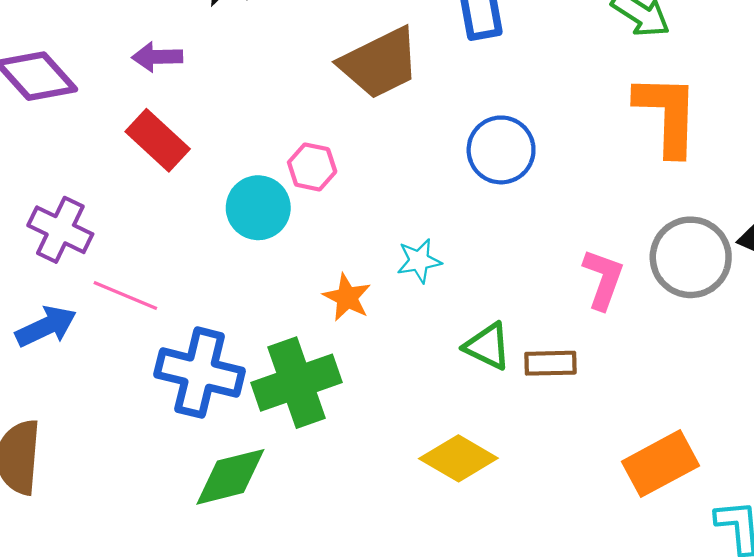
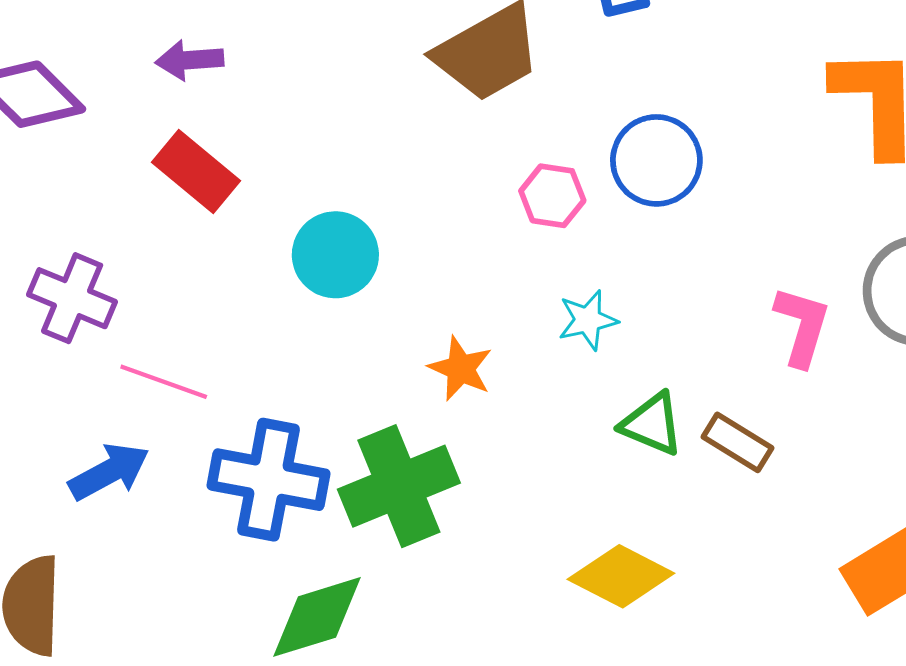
pink hexagon: (312, 167) -> (552, 196), moved
cyan star: (419, 261) -> (588, 320), moved
blue arrow: (46, 326) -> (109, 472), moved
brown rectangle: (550, 363) -> (738, 442), turned 36

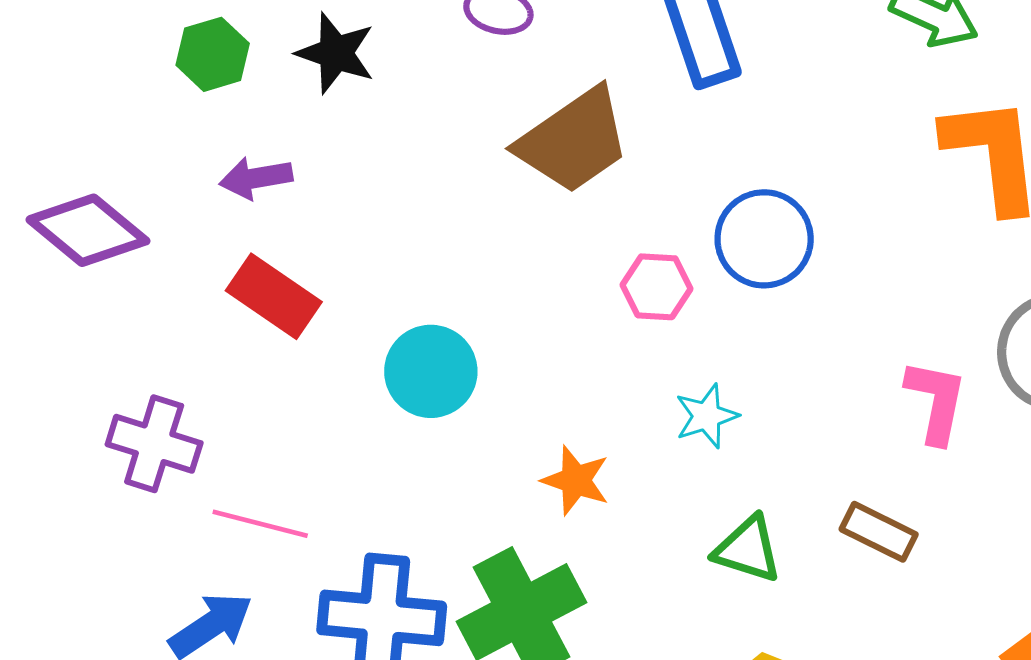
green triangle: (652, 424) -> (748, 549), moved

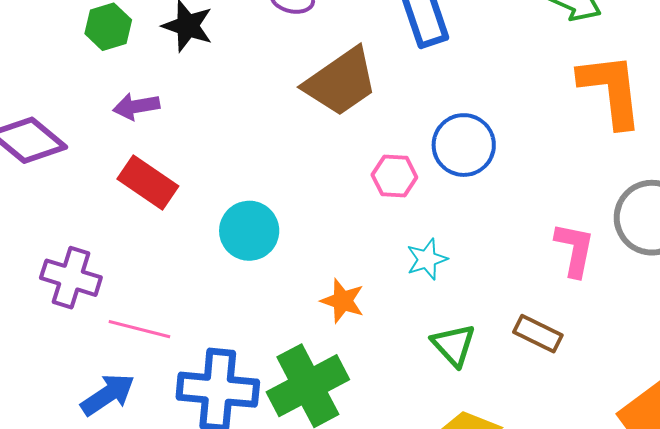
green triangle: (748, 549) -> (454, 345), turned 30

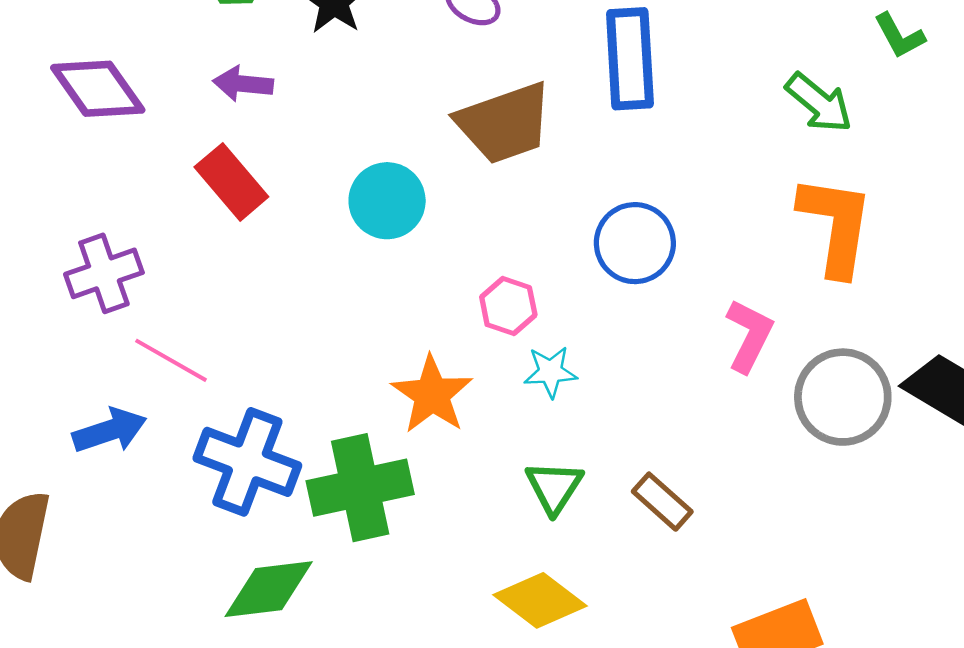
pink hexagon: (394, 176) -> (508, 306), moved
cyan circle: (249, 231) -> (387, 201), moved
pink L-shape: (575, 250) -> (749, 336), moved
purple cross: (71, 278) -> (104, 273), turned 38
orange star: (343, 301) -> (432, 395), size x1.4

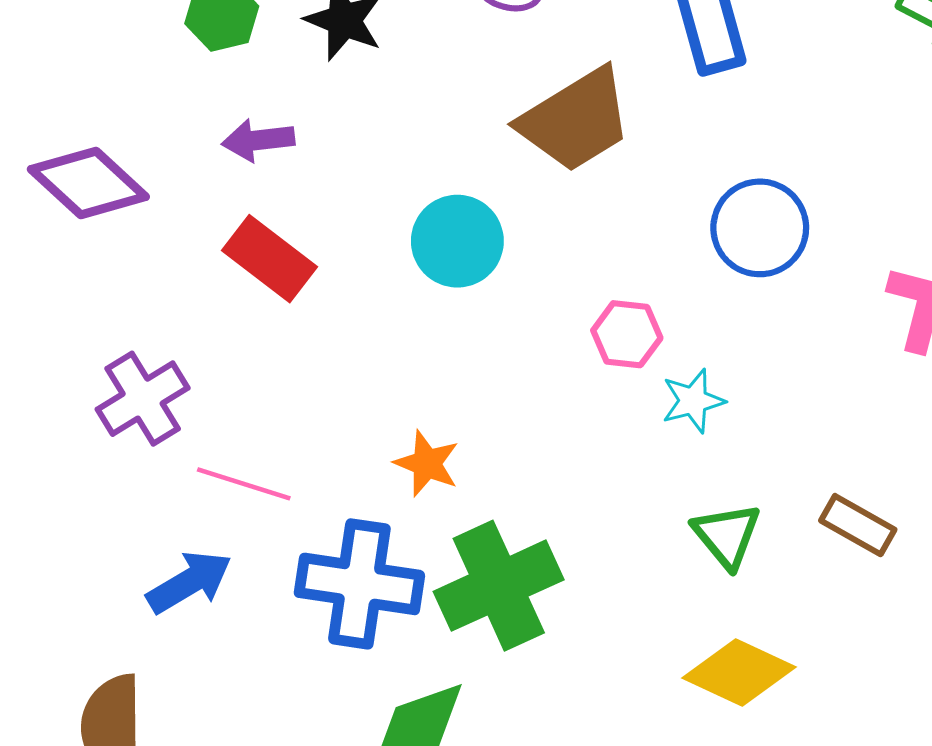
orange star: (432, 395) -> (427, 464), moved, size x0.7

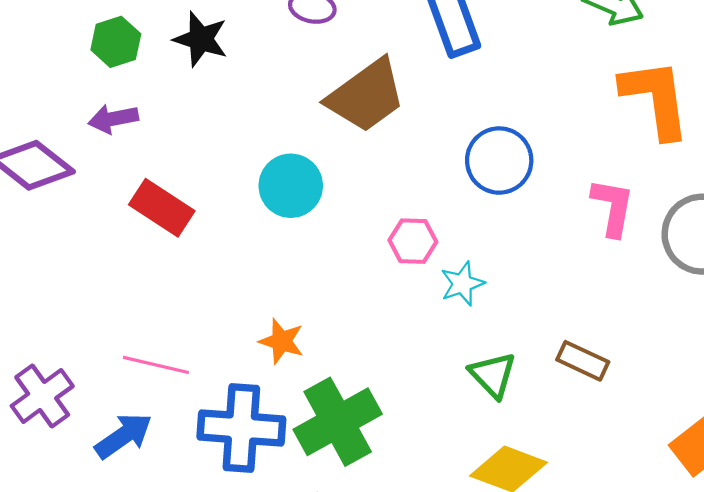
purple arrow: (258, 140) -> (113, 119), moved
purple cross: (143, 399) -> (42, 396), moved

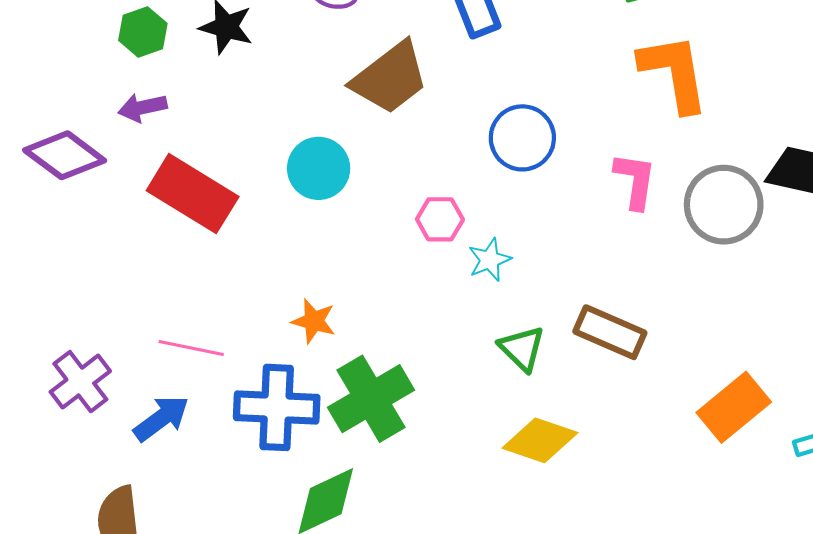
red rectangle: (162, 208) -> (193, 194), size x1.4
brown rectangle: (583, 361) -> (610, 332), size x1.4

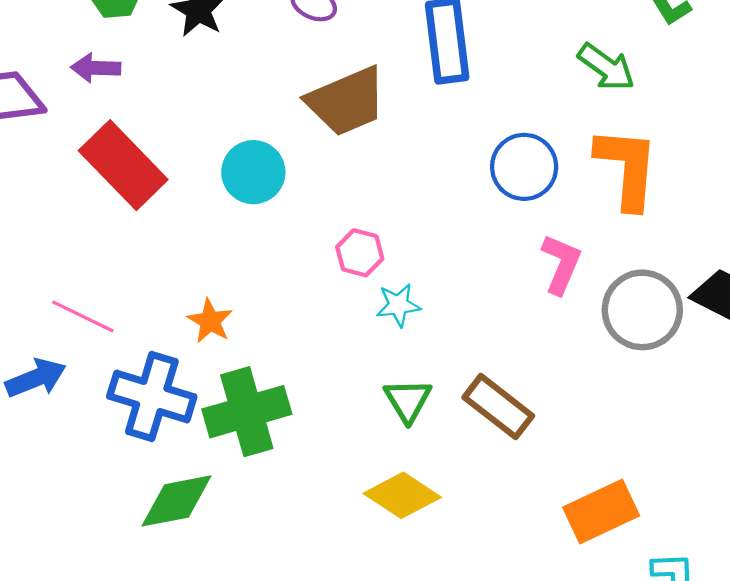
blue circle: (522, 138) -> (524, 167), moved

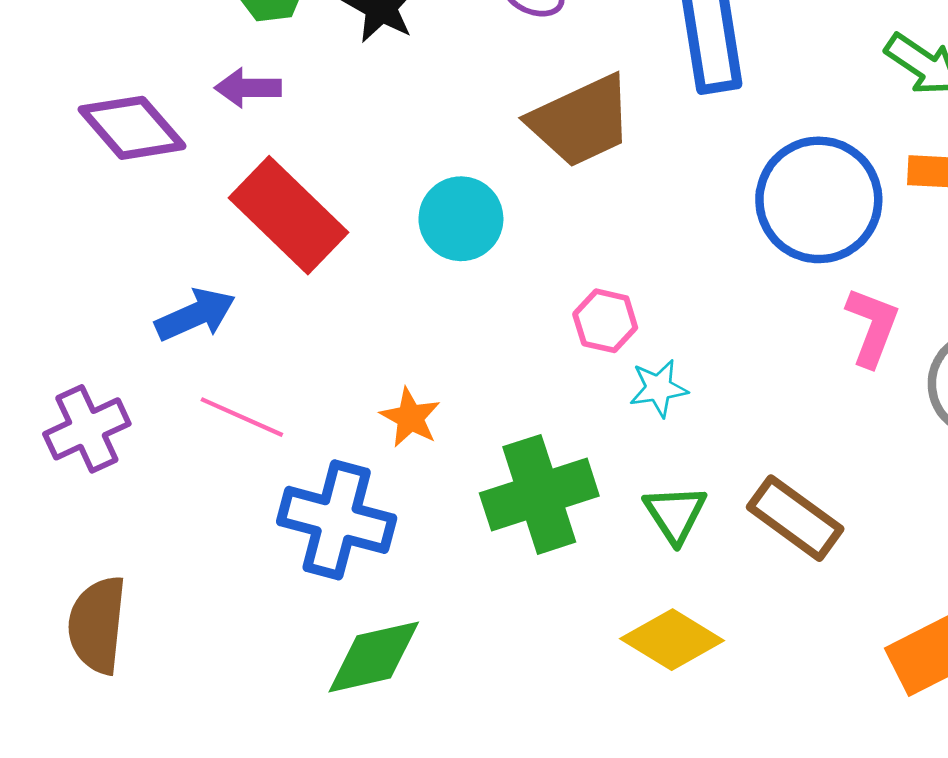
blue circle: (524, 167) -> (819, 200), size x1.4
blue arrow: (36, 378) -> (195, 315), moved
green cross: (247, 412) -> (539, 494), moved

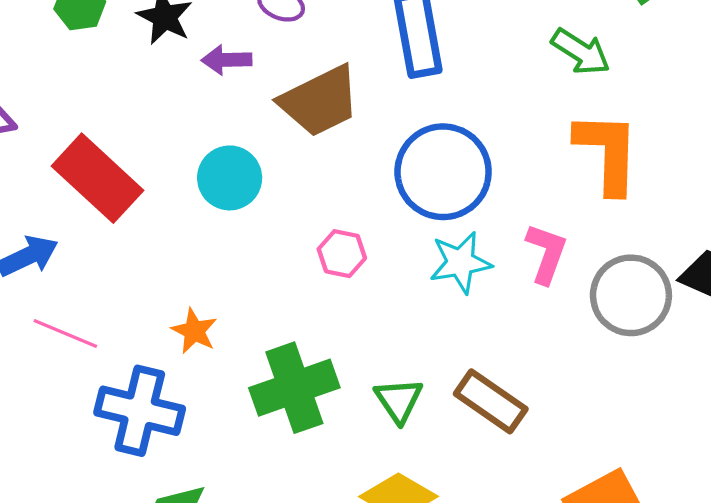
purple arrow: (248, 88) -> (227, 60), moved
blue circle: (819, 200) -> (443, 172), moved
cyan star: (659, 388) -> (460, 262), moved, size x1.4

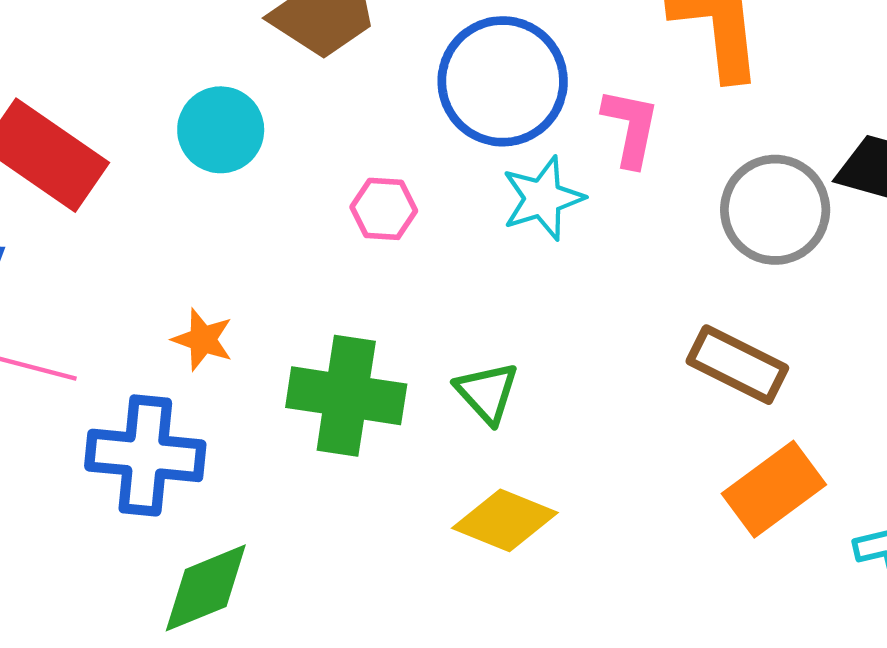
pink L-shape: (546, 253) -> (631, 127), moved
green cross: (294, 388) -> (346, 396), turned 36
brown rectangle: (491, 401) -> (737, 365), moved

